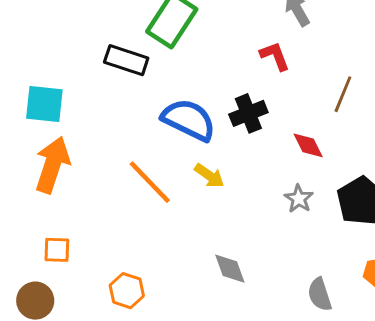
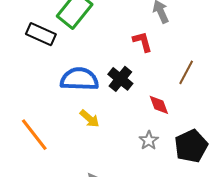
black cross: (248, 113) -> (120, 79), turned -35
blue semicircle: (189, 120) -> (79, 79), turned -30
orange line: (150, 182) -> (34, 135), moved

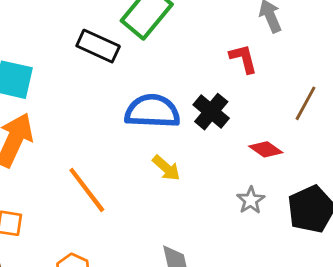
red diamond: (159, 105) -> (266, 149), turned -35

